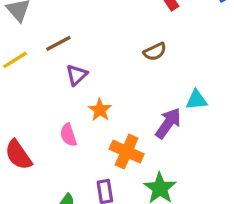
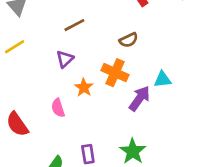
brown line: (58, 43) -> (74, 25), moved
orange cross: (127, 152) -> (115, 73), moved

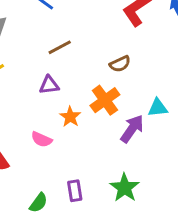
purple triangle: (65, 59) -> (49, 85), turned 36
orange cross: (115, 73) -> (105, 100), turned 30
pink semicircle: (58, 108) -> (42, 139), turned -48

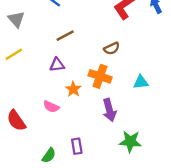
orange cross: (105, 100) -> (100, 76), turned -35
purple arrow: (132, 129) -> (109, 110), moved, turned 130
green star: (125, 188) -> (130, 142), moved, turned -30

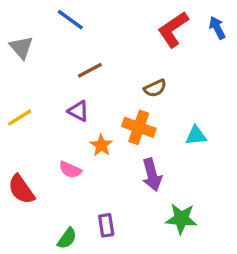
yellow line: (14, 54) -> (20, 118), moved
purple triangle: (57, 65) -> (78, 111), turned 35

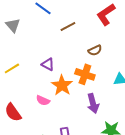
brown line: (90, 70) -> (68, 26), moved
orange star: (101, 145) -> (62, 85), size x1.5

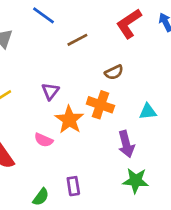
purple triangle: (48, 64) -> (50, 91), turned 40
purple arrow: (93, 103) -> (126, 144), moved

